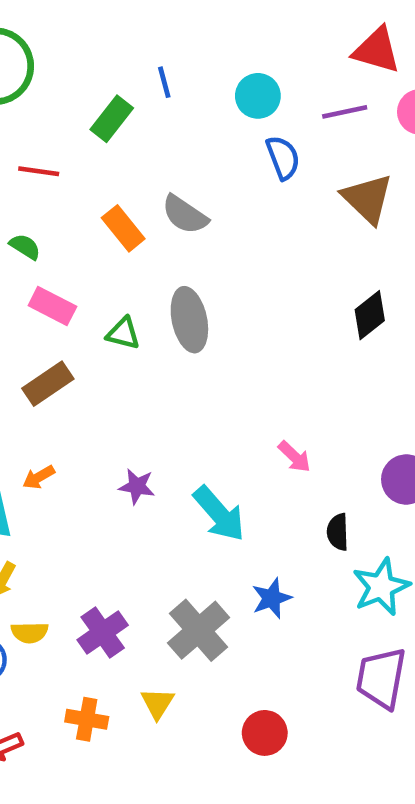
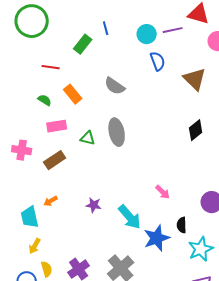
purple line: (345, 112) -> (173, 30), moved
orange rectangle: (123, 228) -> (73, 94), moved
pink rectangle: (52, 306) -> (57, 126), turned -36
blue star: (272, 598) -> (157, 238), moved, size x1.5
yellow semicircle: (30, 632) -> (47, 269), turned -105

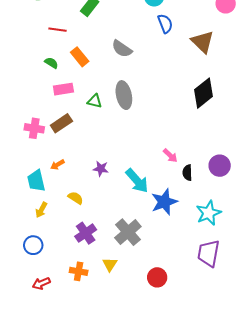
black diamond: (196, 130) -> (203, 93), size x1.4
pink cross: (22, 150) -> (34, 128), moved
black semicircle: (182, 225) -> (187, 173), moved
yellow semicircle: (47, 269) -> (76, 198), moved, turned -42

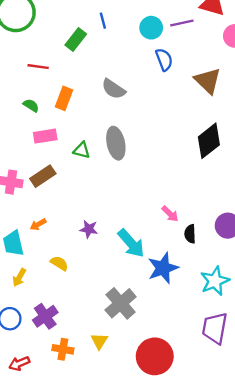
orange rectangle: (80, 57) -> (64, 98), turned 60
purple cross: (86, 233) -> (45, 316), moved
red circle: (157, 277) -> (155, 356), size x1.6

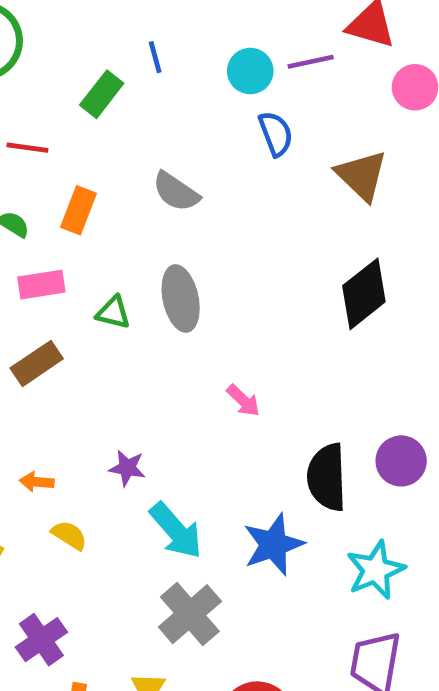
pink arrow: (170, 214) -> (243, 401), moved
orange arrow: (38, 224) -> (37, 482), moved, turned 35
black semicircle: (190, 234) -> (327, 477), size x1.8
cyan arrow: (131, 243) -> (176, 531), moved

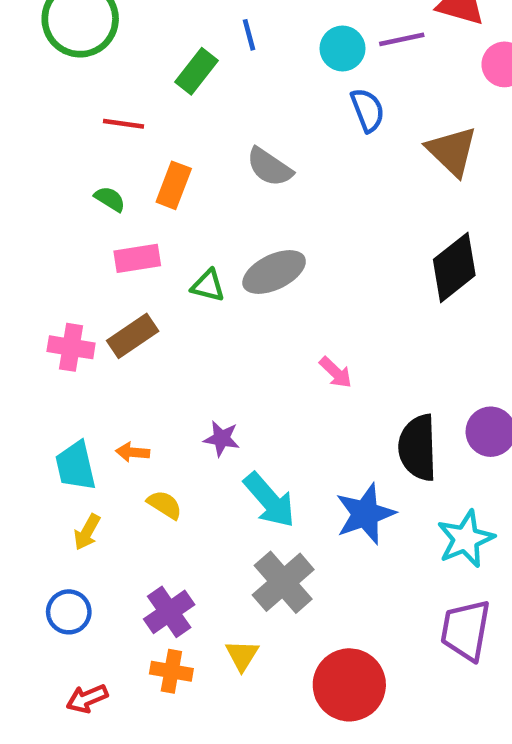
gray ellipse: (181, 298) -> (274, 272), turned 76
purple cross: (41, 640) -> (169, 612), moved

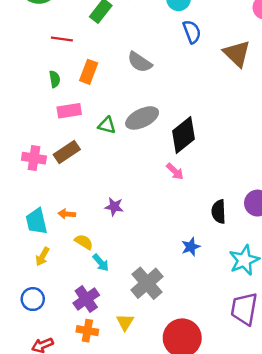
green semicircle: (110, 199) -> (55, 79), turned 49
black diamond: (454, 267) -> (183, 135), moved
black semicircle: (418, 448) -> (219, 212), size x0.7
cyan arrow: (269, 500) -> (101, 263), moved, size x0.6
blue star: (365, 514) -> (191, 247), size x0.6

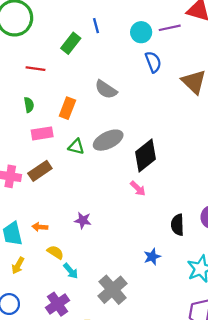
orange rectangle: (89, 72) -> (67, 108), moved

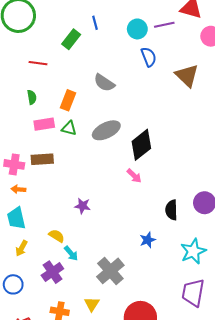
green triangle: (76, 147) -> (69, 128), moved
brown rectangle: (40, 171) -> (42, 159), turned 30
orange arrow: (40, 227) -> (18, 189), moved
purple cross: (58, 304) -> (52, 272), moved

